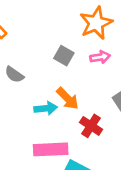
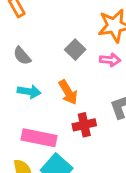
cyan arrow: (46, 108) -> (29, 92), moved
red cross: (91, 126) -> (84, 125), turned 30

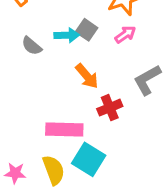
pink arrow: (110, 60) -> (125, 34), turned -30
cyan arrow: (29, 92) -> (67, 35), moved

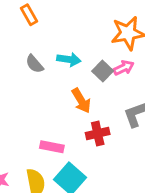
gray square: (87, 30) -> (103, 71), moved
pink rectangle: (64, 129) -> (52, 147), size x0.7

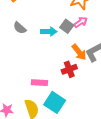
cyan arrow: (69, 59) -> (49, 32), moved
orange arrow: (81, 101) -> (79, 52), moved

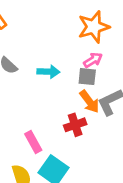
gray square: (67, 26) -> (87, 77), moved, turned -32
pink rectangle: (39, 83) -> (33, 142), turned 56

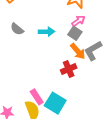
gray square: (87, 77) -> (75, 33), turned 32
pink rectangle: (33, 142) -> (37, 97), moved

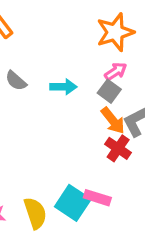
red cross: (69, 69) -> (118, 148), moved, turned -35
pink rectangle: (37, 97) -> (97, 198), moved, turned -42

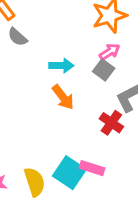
gray semicircle: (16, 81) -> (17, 37), moved
orange arrow: (113, 121) -> (63, 97), moved

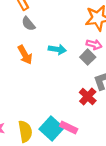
pink arrow: (110, 52) -> (94, 44), turned 40
orange arrow: (63, 97) -> (25, 55), moved

